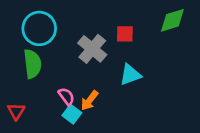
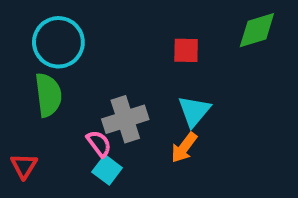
gray cross: (92, 49) -> (125, 119), moved, turned 32
cyan triangle: (130, 75) -> (194, 111), turned -30
orange arrow: (90, 100) -> (184, 148), moved

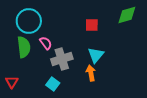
pink semicircle: (99, 144) -> (46, 43), moved
orange arrow: (184, 148) -> (91, 73), turned 133

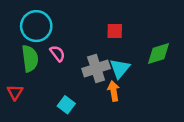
green diamond: (127, 15) -> (158, 54), moved
gray cross: (62, 59) -> (96, 68), moved
red triangle: (12, 82) -> (15, 92), moved

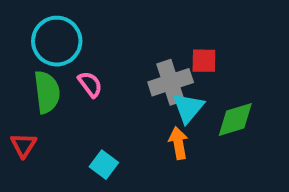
red square: (115, 31) -> (204, 61), moved
green diamond: (158, 54) -> (235, 120), moved
gray cross: (96, 68) -> (171, 82), moved

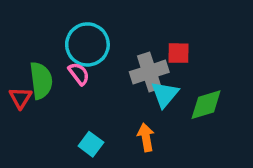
cyan circle: (57, 41) -> (87, 44), moved
orange arrow: (178, 143) -> (146, 137), moved
red triangle: (23, 145) -> (20, 98), moved

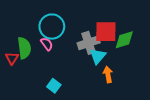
red square: (179, 53) -> (106, 32), size x1.6
green diamond: (206, 105) -> (124, 40), moved
orange arrow: (146, 137) -> (108, 74), moved

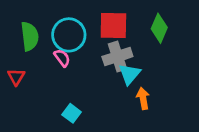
red square: (106, 32) -> (113, 25), moved
green diamond: (124, 40) -> (159, 28), moved, turned -50
green semicircle: (24, 48) -> (30, 36), moved

